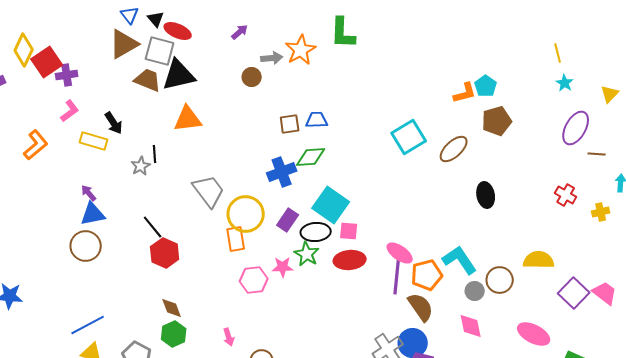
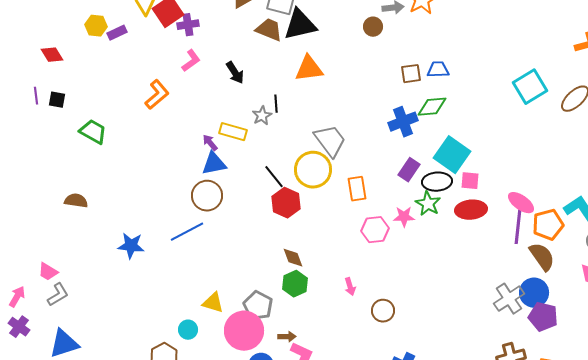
yellow rectangle: (94, 141) -> (233, 132), moved
yellow circle: (246, 214) -> (313, 170), moved
blue line: (88, 325) -> (187, 232), moved

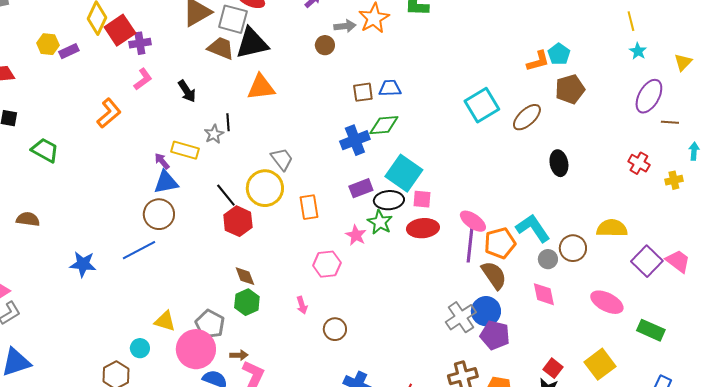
gray trapezoid: (330, 141) -> (282, 159), size x0.7
purple rectangle: (409, 170) -> (361, 188), turned 35
pink star: (404, 217) -> (356, 235), turned 30
pink hexagon: (375, 230) -> (327, 264), moved

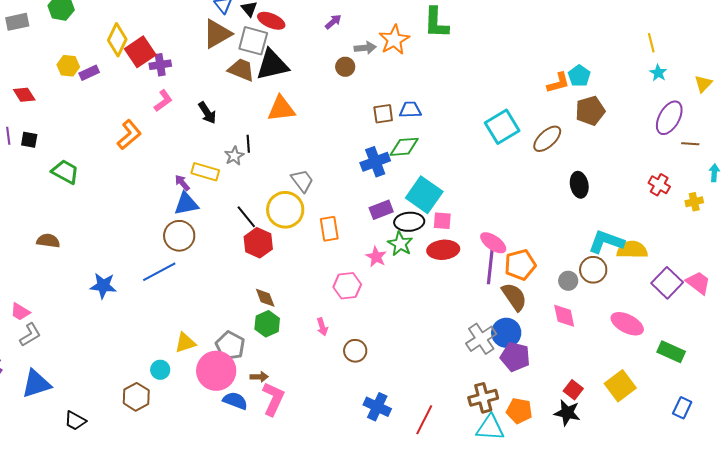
cyan L-shape: (533, 228) -> (606, 242), moved, turned -36
yellow triangle: (165, 321) -> (185, 343), turned -35

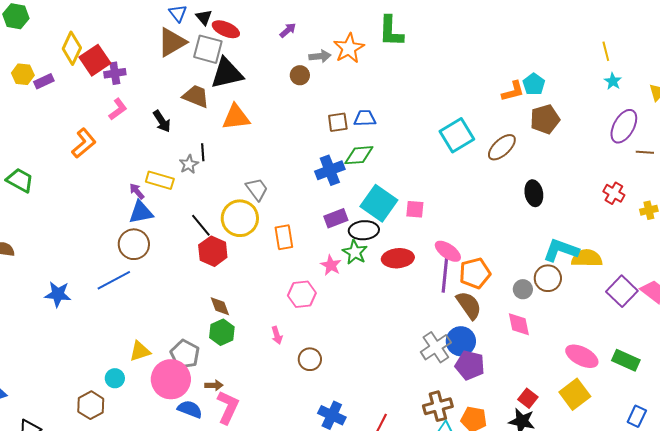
brown trapezoid: (241, 70) -> (196, 96), moved
pink square: (442, 221) -> (415, 209), moved
pink ellipse: (627, 324) -> (582, 356), moved

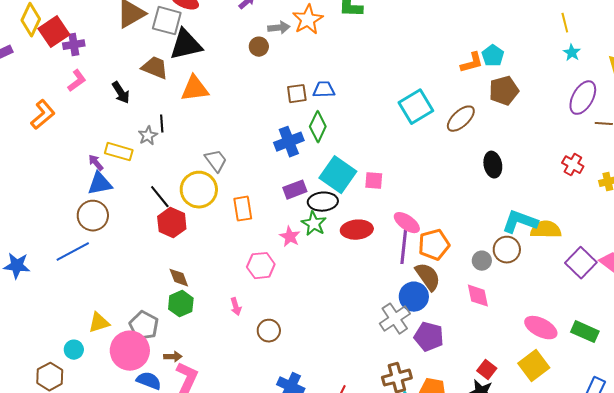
green diamond: (359, 155) -> (318, 127), turned -60
blue circle: (461, 341) -> (414, 297), moved

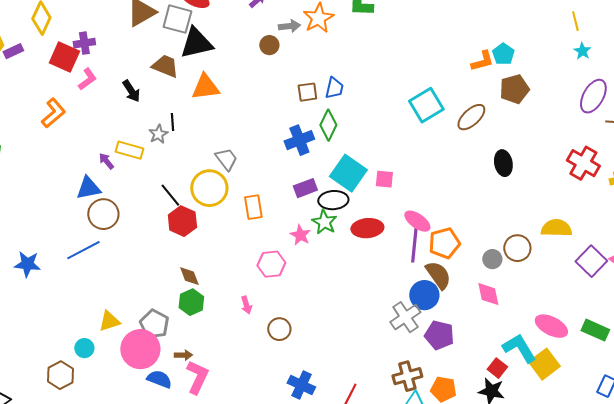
red square: (54, 32) -> (64, 57), moved, turned -32
blue trapezoid: (324, 90) -> (334, 88), turned 105
red cross: (573, 165) -> (583, 163), size x1.5
blue triangle: (100, 184) -> (88, 188), moved
cyan L-shape: (520, 222) -> (519, 348), moved, turned 39

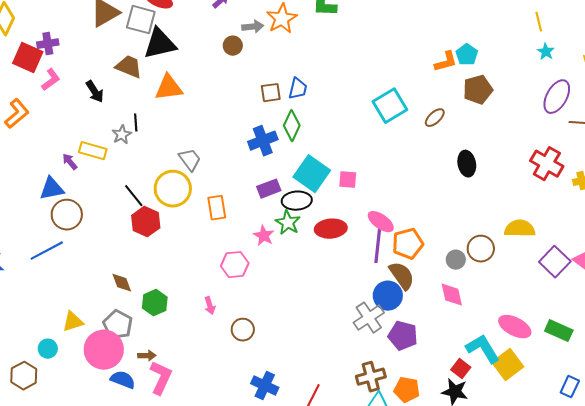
brown ellipse: (471, 117) -> (435, 118), size x0.7
brown diamond: (189, 276) -> (122, 283), moved

